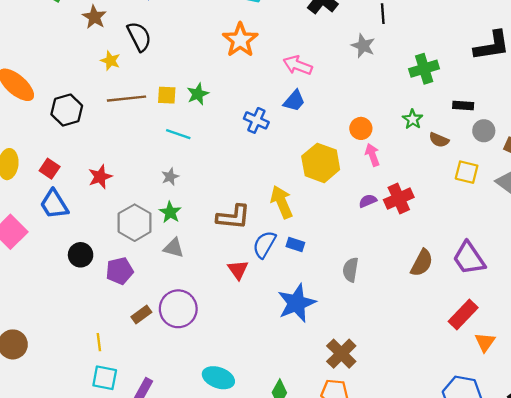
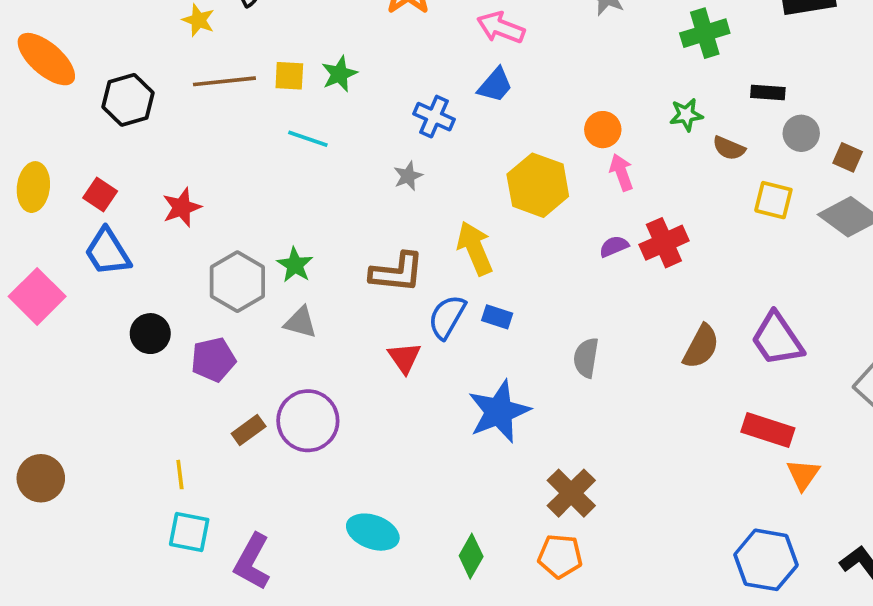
green star: (413, 119) -> (686, 115), turned 30
gray star: (170, 177) -> (408, 176), moved
red rectangle: (463, 315) -> (768, 430), turned 64

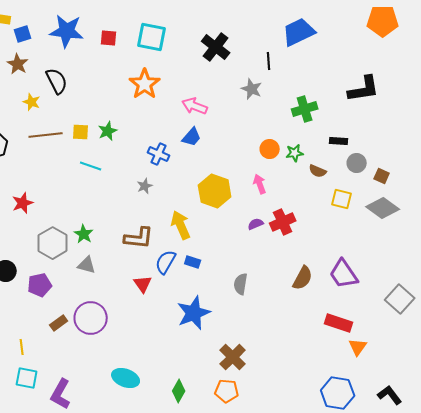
orange circle: (603, 130) -> (270, 149), moved

